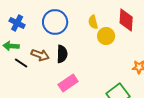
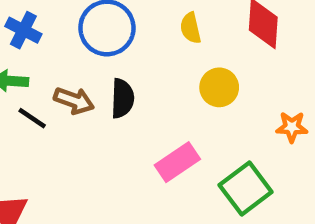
yellow circle: (106, 36) -> (219, 87), moved
pink rectangle: (68, 83) -> (177, 162), moved

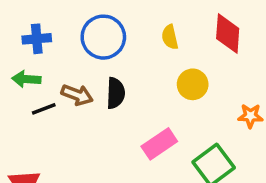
blue cross: (23, 30) -> (37, 39), turned -32
black line: (32, 118) -> (44, 109), turned -55

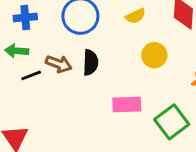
yellow semicircle: (170, 37) -> (135, 16), turned -102
pink rectangle: (159, 144) -> (127, 104), turned 32

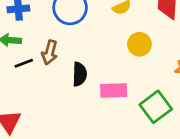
black semicircle: (91, 62) -> (80, 74), moved
brown arrow: (59, 64) -> (50, 52), turned 85

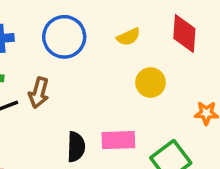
black semicircle: (80, 74) -> (76, 147), moved

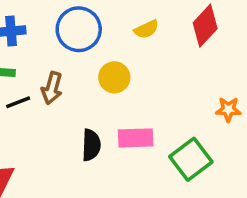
red diamond: (184, 33) -> (205, 26), turned 39
yellow circle: (151, 83) -> (114, 77), moved

